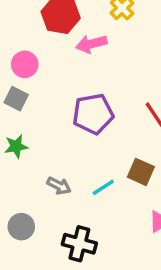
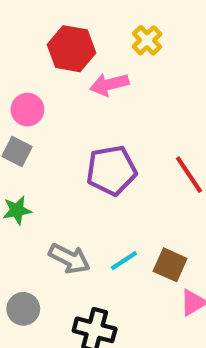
brown square: (141, 172) -> (170, 265), moved
gray arrow: (59, 186) -> (69, 259), size x1.4

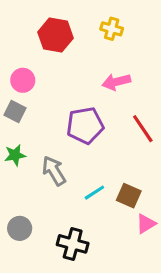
yellow cross: (147, 40) -> (112, 29), turned -30
pink arrow: (109, 84) -> (116, 82), moved
gray arrow: (69, 259) -> (54, 171), moved, turned -148

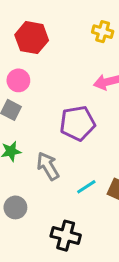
red hexagon: (55, 35) -> (32, 38), moved
gray circle: (20, 228) -> (15, 207), moved

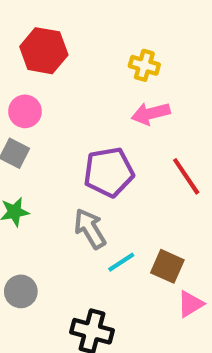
yellow cross: (103, 32) -> (144, 65), moved
gray arrow: (48, 166) -> (90, 229), moved

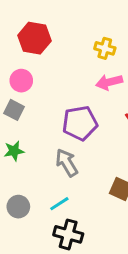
cyan line: (121, 262) -> (59, 204), moved

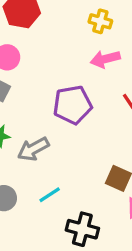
gray arrow: (67, 163) -> (33, 149), moved, turned -88
black cross: (68, 234) -> (82, 229), moved

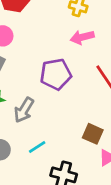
gray arrow: (33, 149) -> (24, 110), turned -30

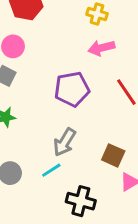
gray arrow: (24, 110) -> (65, 142), moved

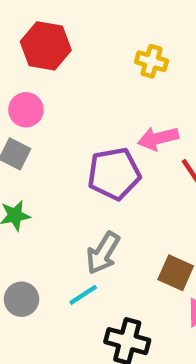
pink arrow: (101, 48) -> (158, 138), moved

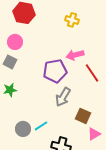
gray arrow: (103, 253) -> (63, 97), moved
gray circle: (22, 299) -> (23, 129), moved

